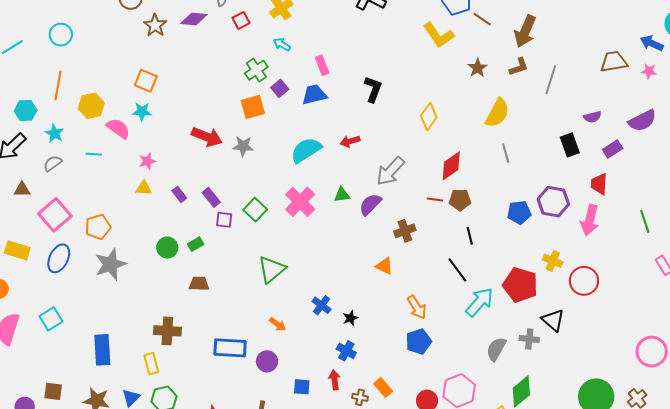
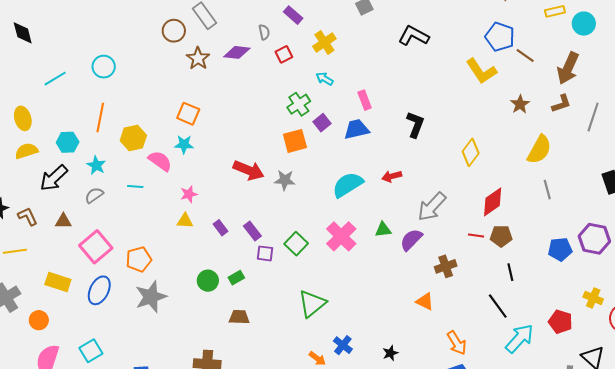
red pentagon: (520, 285) -> (560, 322), size x0.7
blue cross: (322, 305) -> (343, 345), moved

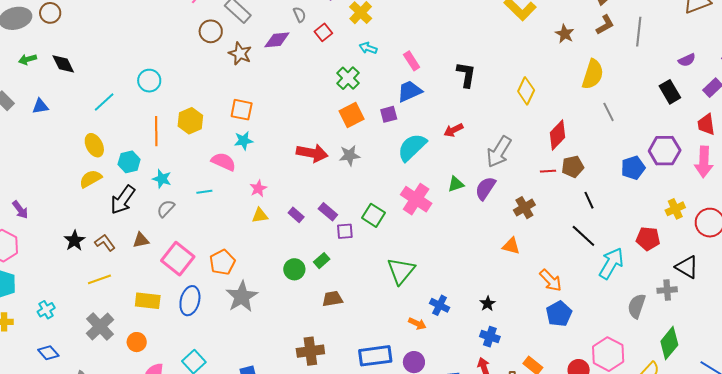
yellow ellipse: (23, 118) -> (94, 145), moved
purple square: (322, 123) -> (389, 114), moved, turned 36
yellow hexagon: (133, 138) -> (190, 121), moved
yellow cross: (593, 298) -> (675, 209), turned -36

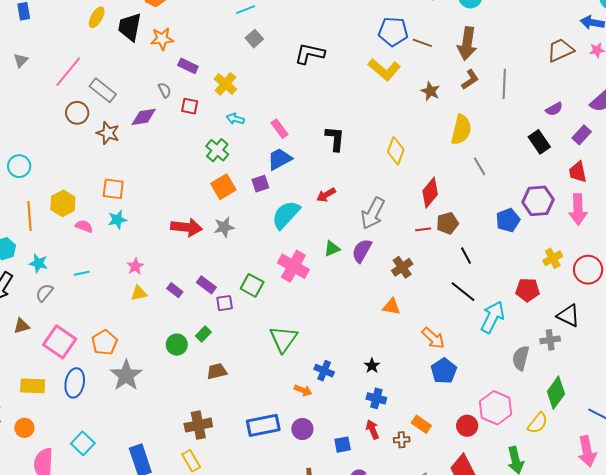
red square: (323, 32) -> (190, 106), turned -36
pink semicircle: (224, 162) -> (84, 226), moved, size x0.7

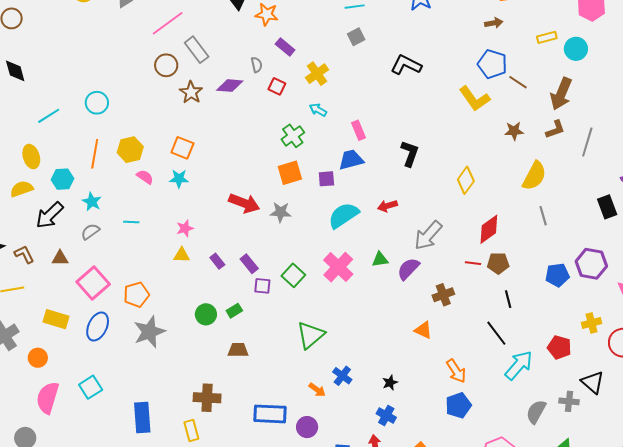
brown star: (430, 91) -> (514, 131), turned 30

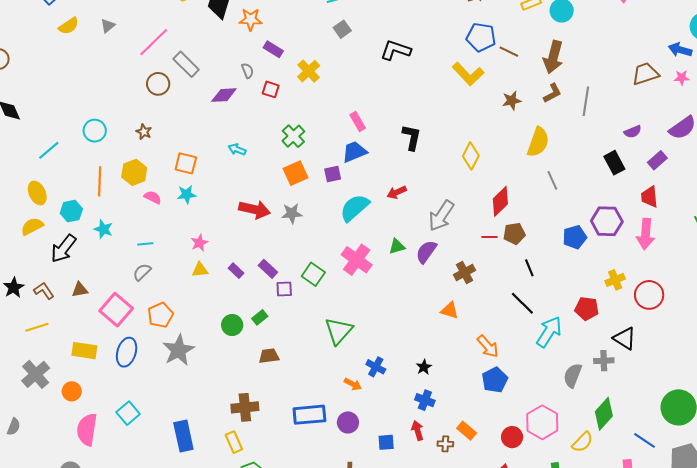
brown star: (191, 92) -> (144, 132), moved, size x0.7
cyan arrow: (318, 110) -> (237, 149), moved
gray semicircle: (90, 232) -> (142, 272), moved

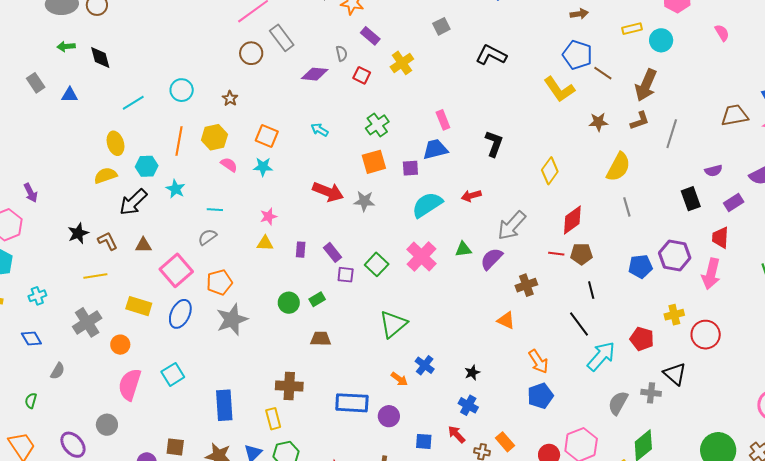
purple rectangle: (236, 271) -> (301, 250), turned 42
red arrow: (418, 431) -> (457, 434), turned -36

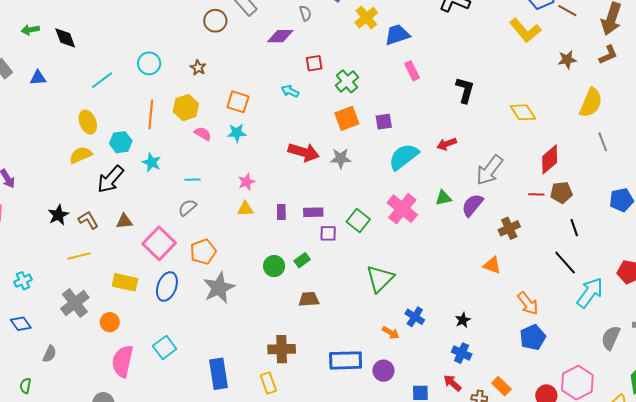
red square: (362, 75) -> (314, 63), moved, turned -30
blue trapezoid: (435, 149) -> (397, 35), moved
yellow diamond: (550, 171) -> (523, 112), turned -64
purple rectangle: (332, 252) -> (313, 212), turned -48

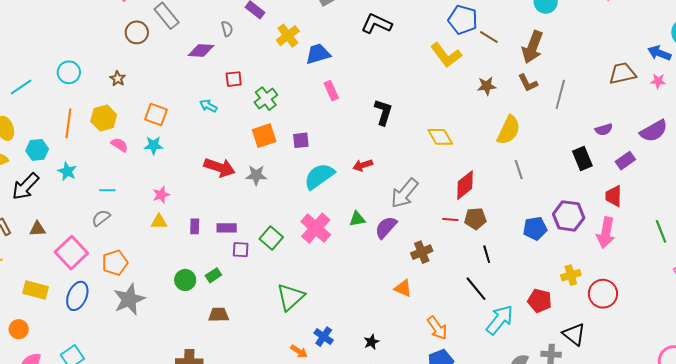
brown L-shape: (608, 55) -> (528, 83), turned 85

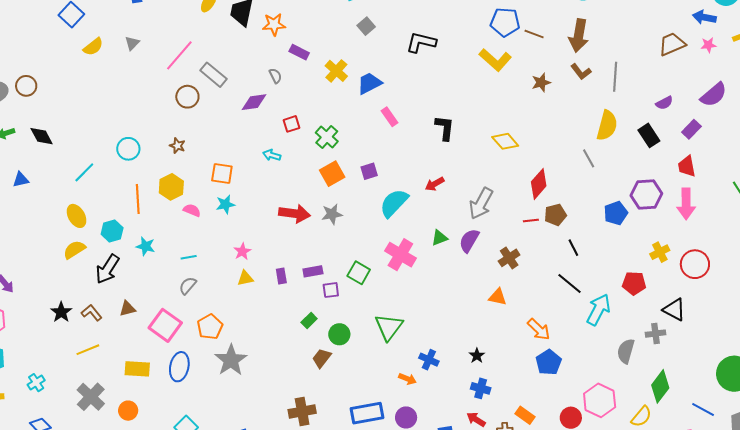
yellow semicircle: (509, 130) -> (607, 125), moved
green circle: (185, 280) -> (339, 334), moved
brown trapezoid: (219, 315) -> (322, 358), turned -40

